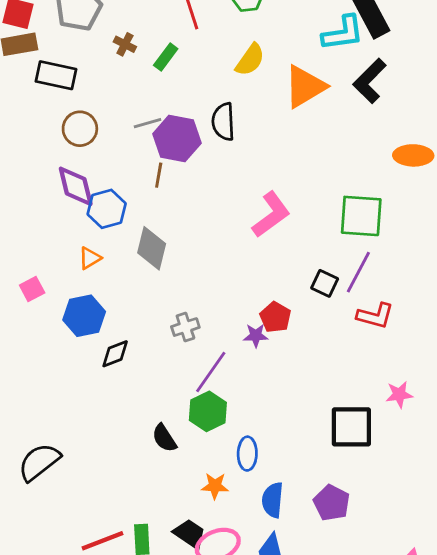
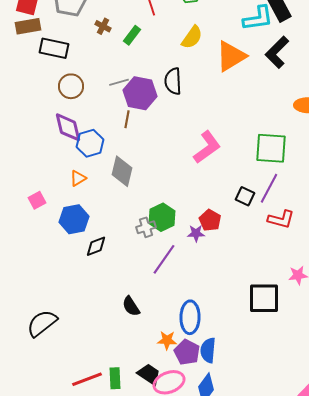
green hexagon: (208, 411) -> (162, 217), moved
blue ellipse: (247, 454) -> (190, 317), size x1.4
purple pentagon: (332, 503) -> (187, 352), moved

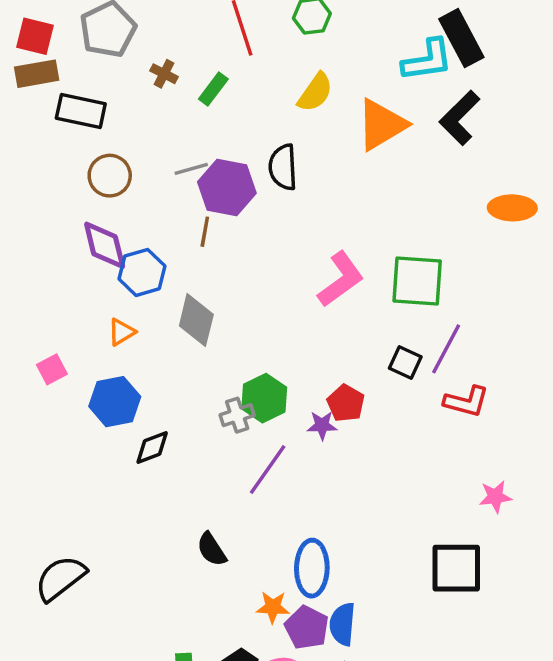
green square: (271, 148) -> (417, 281), moved
black square: (264, 298) -> (456, 568), moved

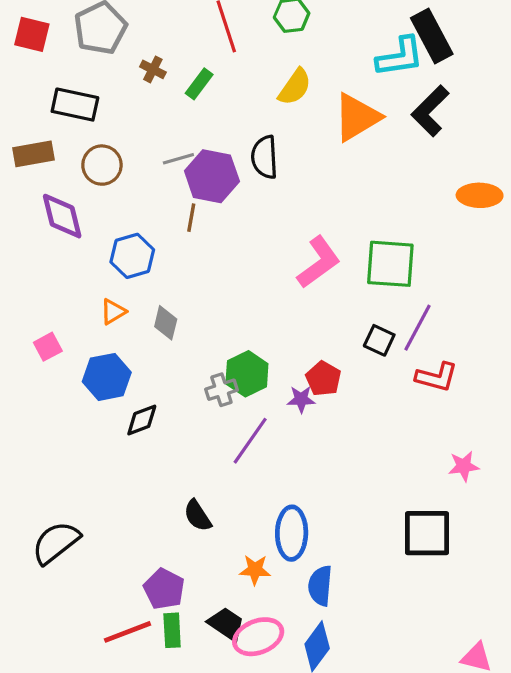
brown rectangle: (37, 74) -> (33, 154), moved
purple diamond: (105, 245) -> (62, 216), moved
gray diamond: (196, 320) -> (166, 323), moved, size x0.7
purple pentagon: (307, 628) -> (164, 589), moved

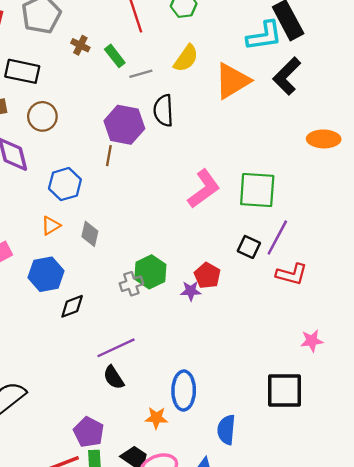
green rectangle: (199, 84) -> (115, 56), turned -75
gray line: (178, 159) -> (141, 74), moved
purple line: (250, 441) -> (116, 348), moved, turned 30
blue semicircle: (320, 586) -> (226, 430), moved

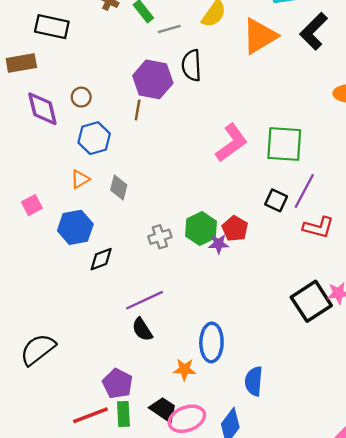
brown circle: (42, 116) -> (81, 97), moved, size x0.7
green hexagon: (150, 272) -> (201, 229), moved
black square: (284, 391) -> (311, 301), moved, turned -33

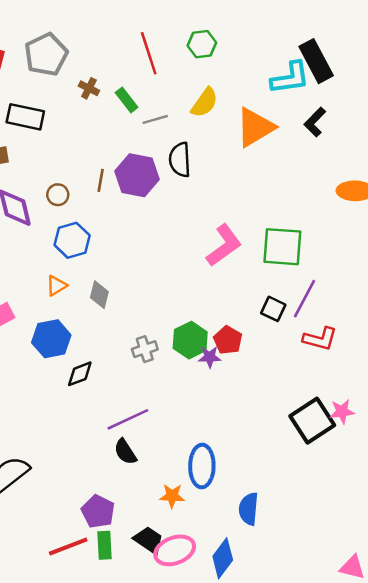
black L-shape: (314, 31) -> (315, 122), size x0.7
brown line: (138, 110) -> (101, 180), moved

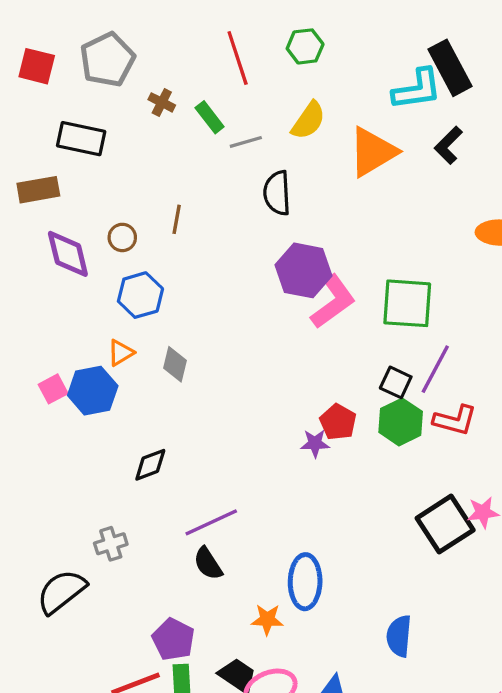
purple hexagon: (137, 175) -> (303, 270), moved
blue hexagon: (51, 339) -> (93, 391), moved
green hexagon: (190, 340) -> (401, 422), moved
gray cross: (145, 349) -> (111, 544), moved
blue semicircle: (249, 509) -> (399, 636), moved

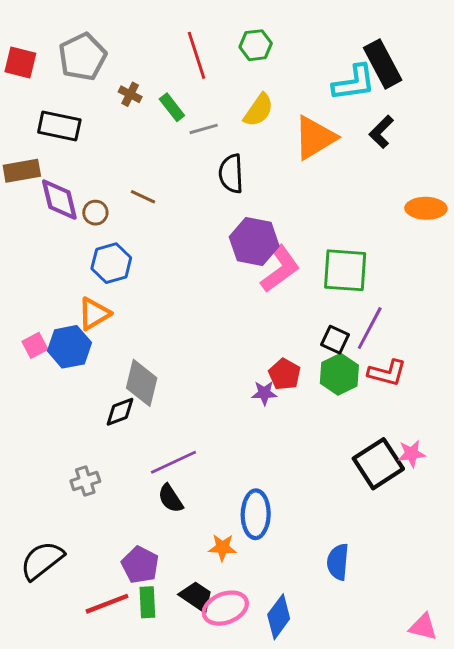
brown line: (177, 219) -> (143, 197), turned -75
purple diamond: (68, 254) -> (59, 200), moved
orange triangle: (121, 353) -> (94, 314), size x1.4
gray diamond: (175, 364) -> (142, 383), moved, size x1.5
black semicircle: (61, 592) -> (42, 560), moved

